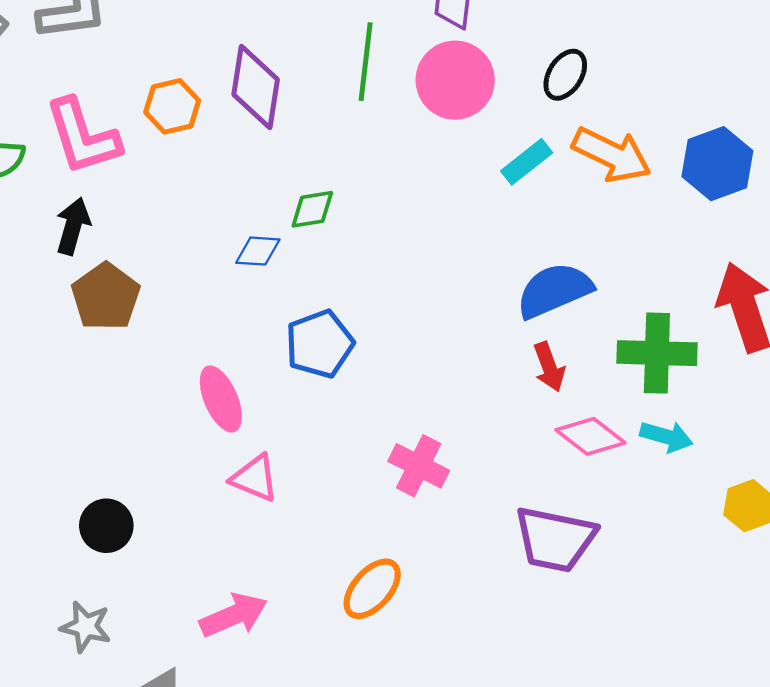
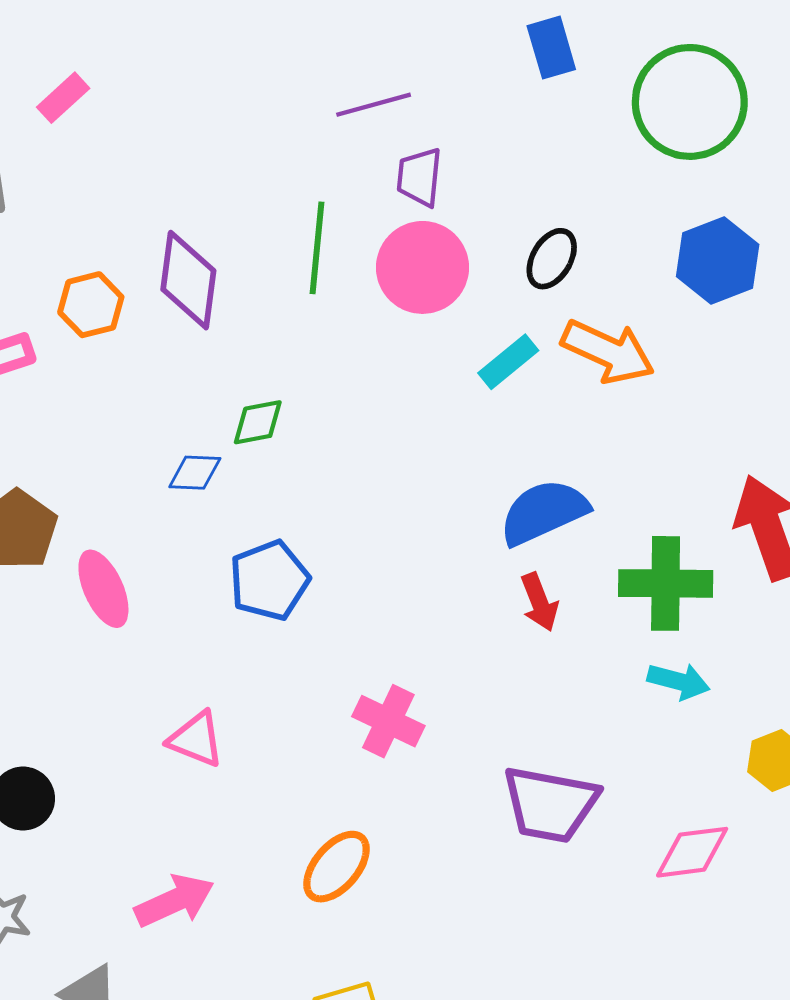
blue hexagon: (717, 164) -> (718, 261), moved
pink ellipse: (221, 399) -> (103, 589), moved
pink diamond: (590, 436) -> (692, 852), moved, turned -44

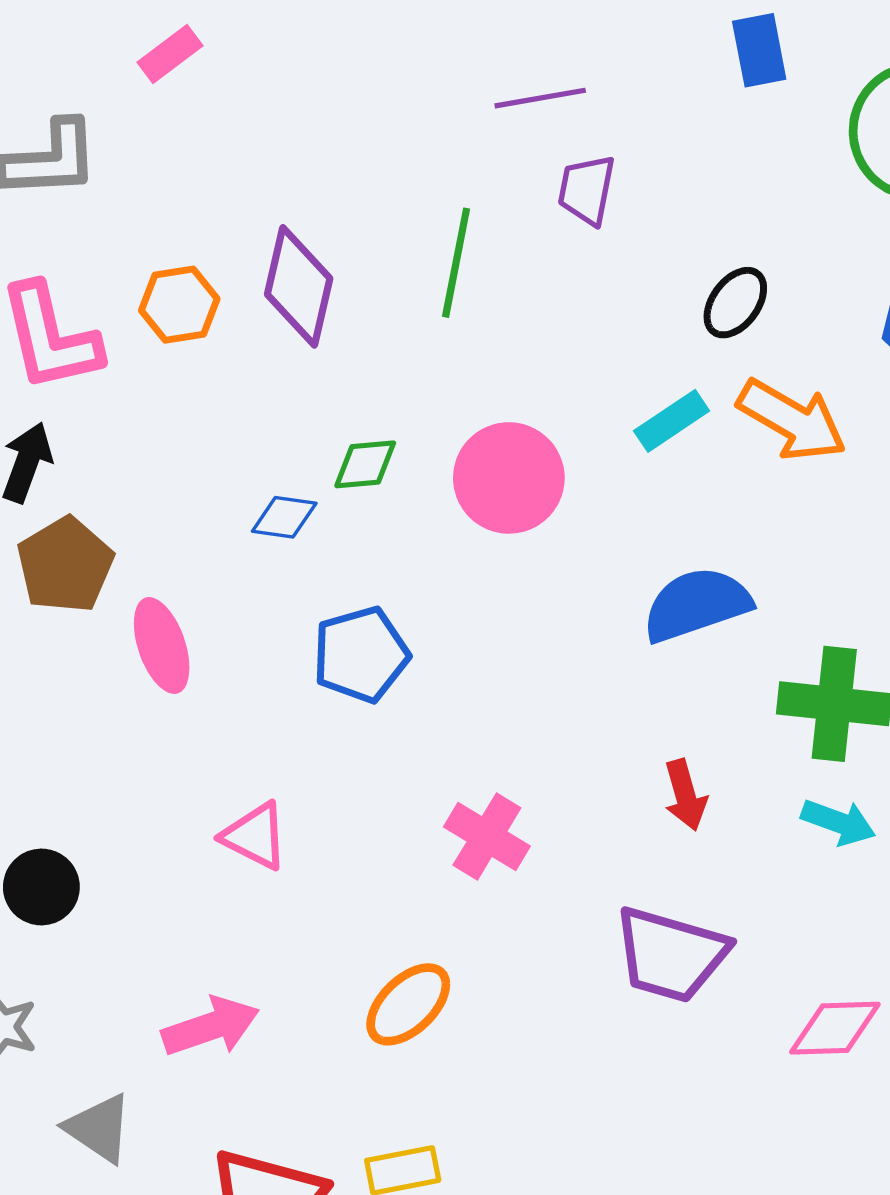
pink circle: (423, 267) -> (509, 478), moved
red arrow: (539, 602) -> (685, 795), moved

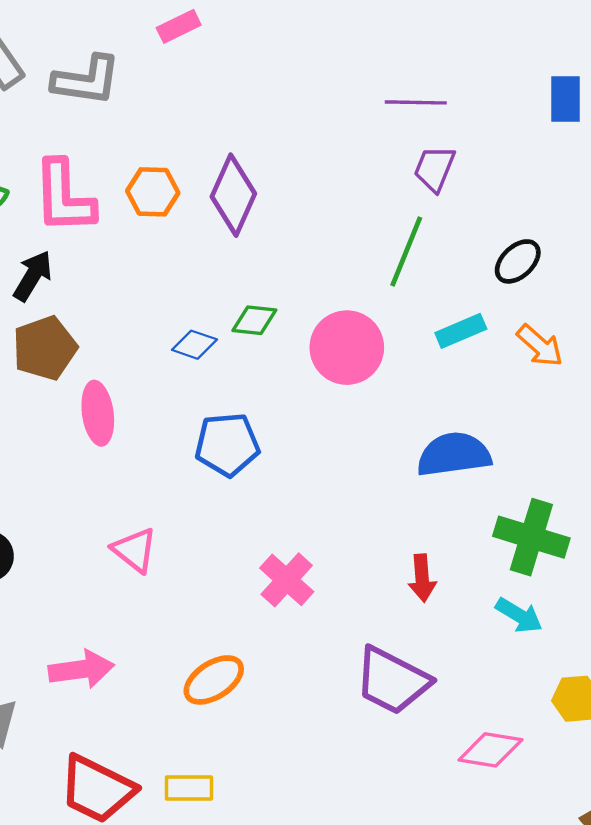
green line: (456, 263) -> (406, 251), moved
orange arrow: (792, 420) -> (540, 346), size x0.7

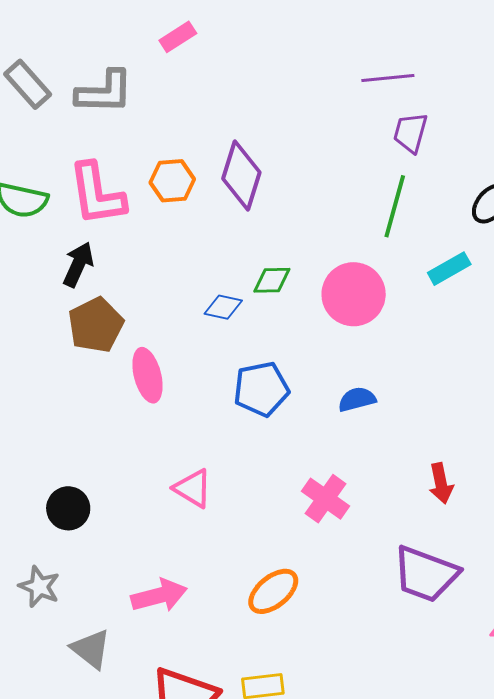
blue semicircle: (454, 454) -> (357, 399), moved, size x0.6

